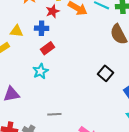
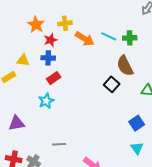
red star: (53, 11) -> (51, 40), moved
black square: (105, 73) -> (112, 84), moved

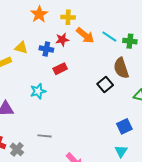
red star: (51, 40) -> (62, 40), moved
red rectangle: (54, 78) -> (60, 69), moved

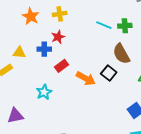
orange arrow: (85, 35) -> (86, 78), moved

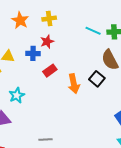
orange arrow: (86, 78) -> (74, 84), turned 48
cyan star: (44, 92) -> (17, 95), moved

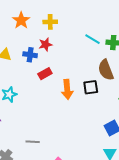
black square: (97, 79) -> (91, 87), turned 35

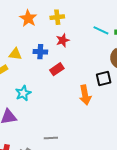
red star: (45, 44) -> (63, 40), moved
orange arrow: (67, 89) -> (85, 95), moved

